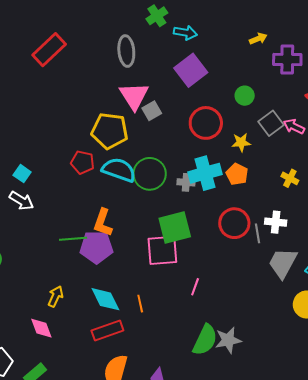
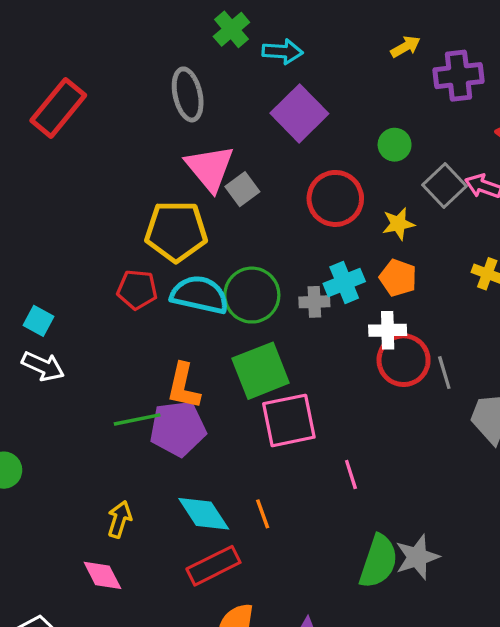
cyan cross: (205, 173) -> (344, 283), size x0.7
white cross: (276, 222) -> (388, 330), moved
green square: (175, 227) -> (261, 371), moved
pink line: (195, 287) -> (351, 474), turned -30

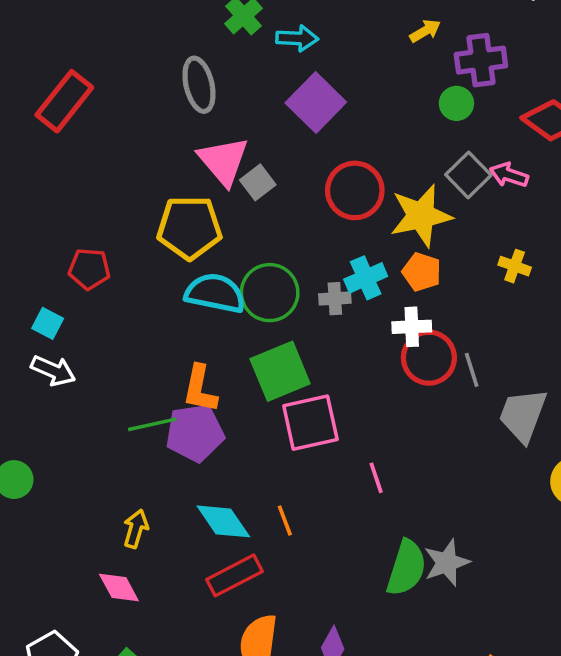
green circle: (395, 145) -> (456, 103), moved
yellow star: (398, 224) -> (421, 216), size x1.8
red pentagon: (137, 290) -> (89, 269), moved

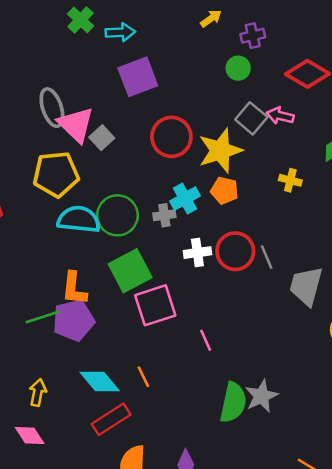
purple cross: (481, 60) -> (253, 36), size x0.7
gray ellipse: (199, 85) -> (52, 108), moved
purple square: (316, 102) -> (138, 77), turned 30
white cross: (412, 327) -> (197, 253), moved

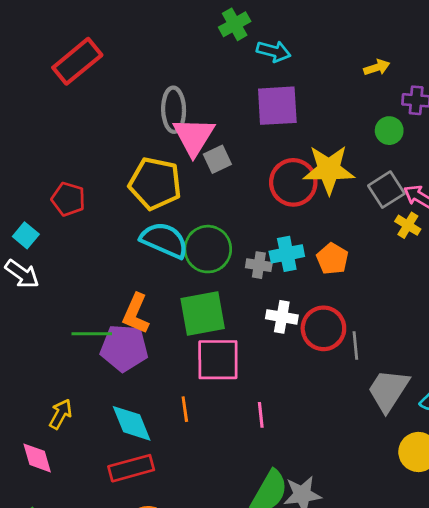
yellow star: (220, 151) -> (329, 170), moved
yellow cross: (290, 180) -> (408, 225), moved
orange line: (143, 377) -> (185, 409), moved

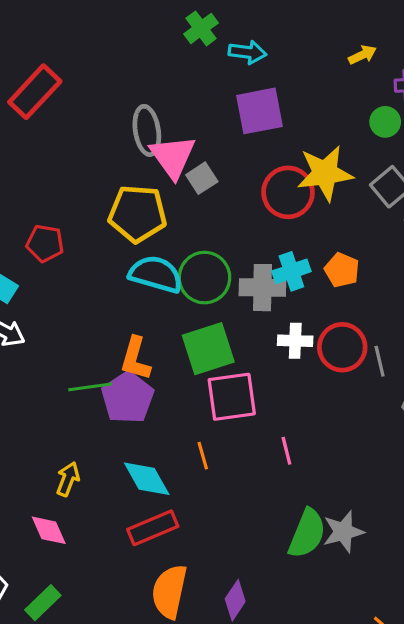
gray cross: (259, 265) -> (262, 288), size x1.6
purple pentagon: (124, 348) -> (128, 398), turned -30

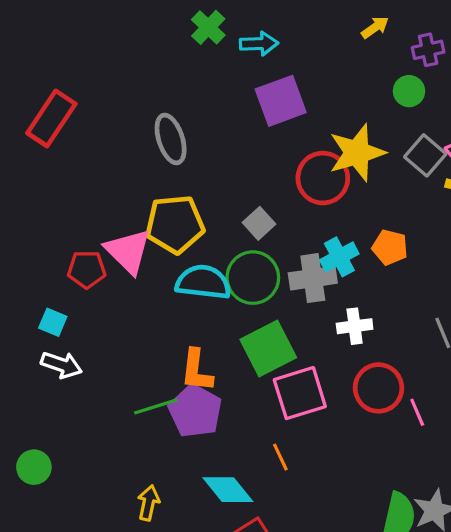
pink triangle: (173, 157) -> (128, 251), moved
gray square: (202, 178) -> (259, 223), moved
red circle: (342, 347) -> (379, 388), moved
pink line: (286, 451) -> (417, 412), moved

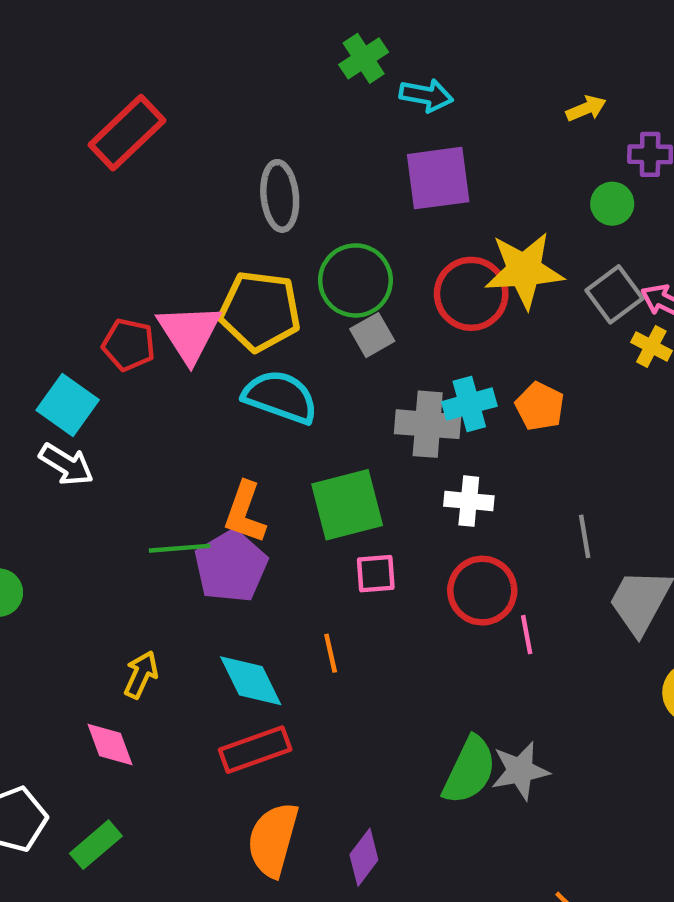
green circle: (253, 278) -> (355, 280), moved
cyan square: (53, 322) -> (68, 405), size x1.5
pink square: (300, 393) -> (376, 574), size x0.6

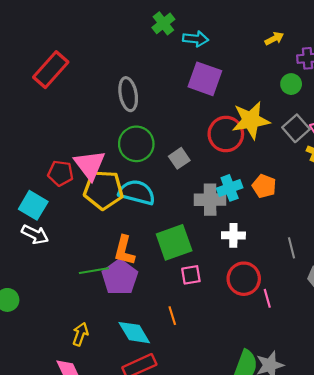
purple square: (438, 178) -> (205, 79), turned 32
green circle: (355, 280) -> (136, 144), moved
yellow pentagon: (260, 311) -> (103, 190), moved

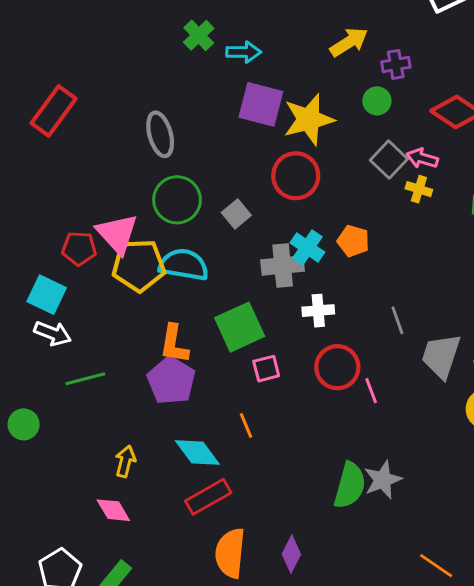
yellow arrow: (274, 39) -> (349, 42), size x1.5
yellow star: (251, 120) -> (309, 119), moved
cyan cross: (230, 188) -> (307, 247), turned -30
green line: (94, 271) -> (85, 379), moved

